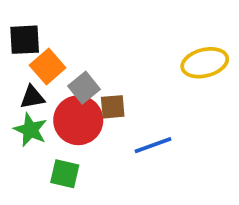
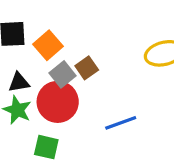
orange square: (48, 67) -> (48, 45), moved
brown square: (113, 107) -> (87, 68), moved, turned -30

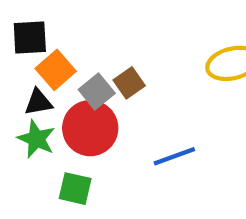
orange square: (48, 45) -> (56, 70), moved

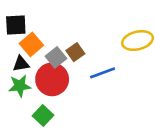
green star: (36, 139) -> (20, 86), turned -30
blue line: (174, 156) -> (103, 73), moved
green square: (75, 189) -> (43, 116), turned 30

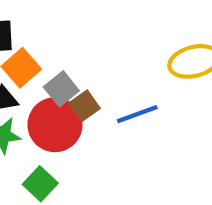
brown square: (75, 52) -> (85, 106), moved

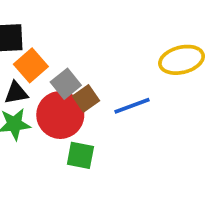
green square: (40, 184) -> (80, 155), moved, turned -32

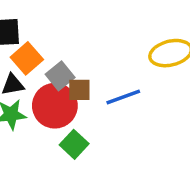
brown square: (86, 98) -> (79, 90), turned 35
green square: (80, 155) -> (74, 144), turned 32

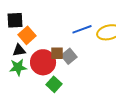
gray square: (60, 76) -> (69, 56), moved
blue line: (123, 97) -> (82, 29), moved

